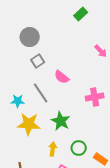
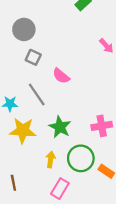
gray square: (38, 61) -> (33, 57), turned -32
pink cross: (95, 97) -> (102, 126), moved
green circle: (79, 148) -> (81, 158), size x1.5

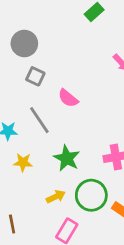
yellow star: (23, 130) -> (23, 162), size x0.6
yellow arrow: (51, 160) -> (56, 197), turned 56

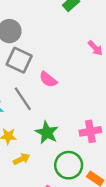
gray square: (35, 76) -> (19, 60), size x1.5
yellow arrow: (56, 197) -> (21, 159), moved

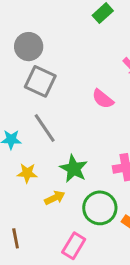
pink semicircle: (48, 79) -> (103, 99), moved
yellow arrow: (21, 159) -> (55, 198), moved

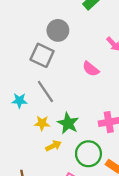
gray circle: (29, 47) -> (58, 30), moved
yellow star: (27, 173) -> (42, 123), moved

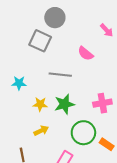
gray line: (45, 92) -> (60, 75), moved, turned -50
green star: (68, 123) -> (64, 104), turned 30
yellow arrow: (53, 146) -> (41, 131), moved

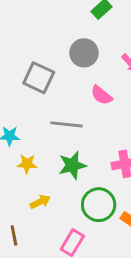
gray circle: (55, 18) -> (84, 53), moved
yellow star: (40, 104) -> (27, 164), moved

